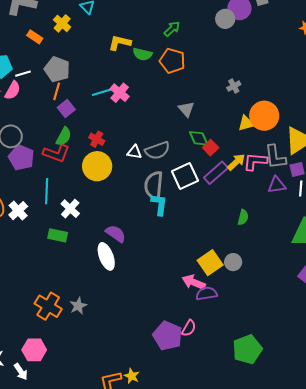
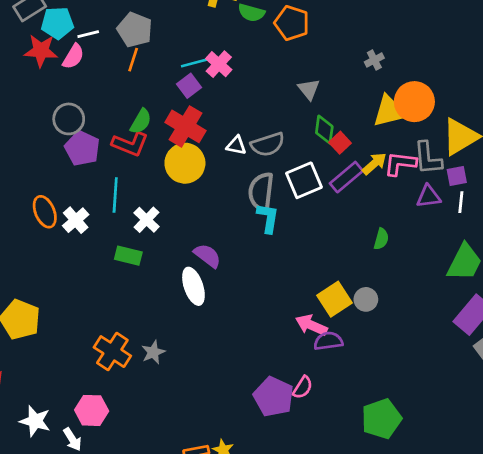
purple square: (66, 109) -> (189, 86), moved
yellow triangle: (246, 123) -> (389, 111), size x1.5
green diamond: (199, 138) -> (324, 130), turned 30
red cross: (97, 139) -> (186, 126), size x1.8

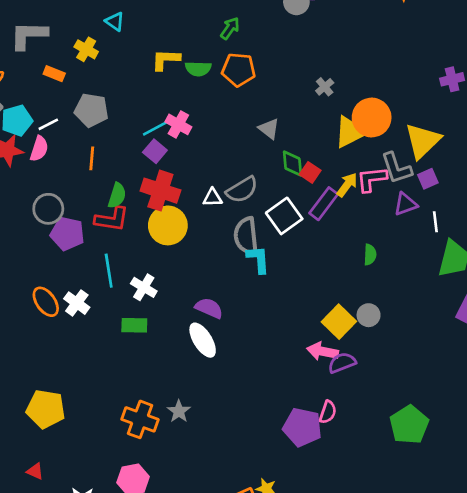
orange line: (133, 60) -> (92, 158), moved
white line: (461, 202) -> (435, 222), moved

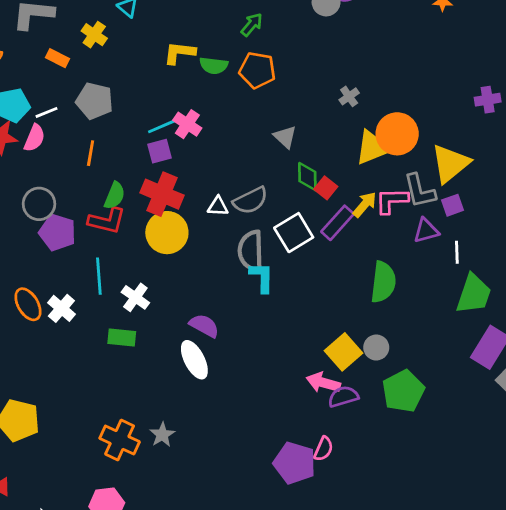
purple square: (155, 151) -> (160, 151), turned 30
green semicircle: (370, 255) -> (383, 282), size x1.8
green pentagon: (409, 425) -> (403, 391), moved

